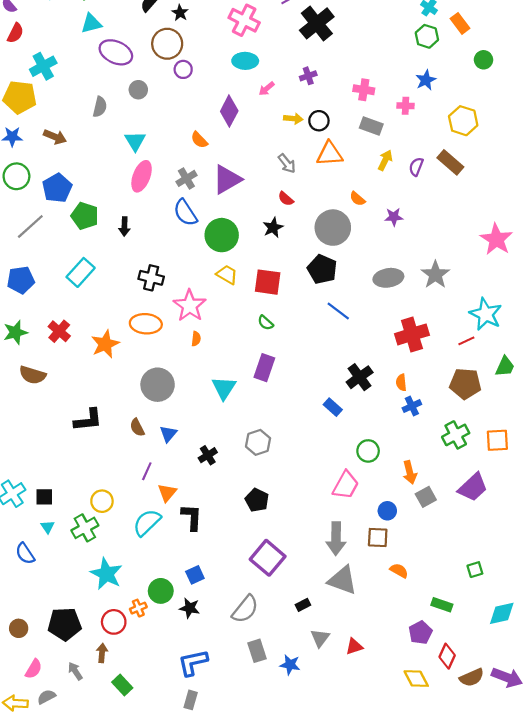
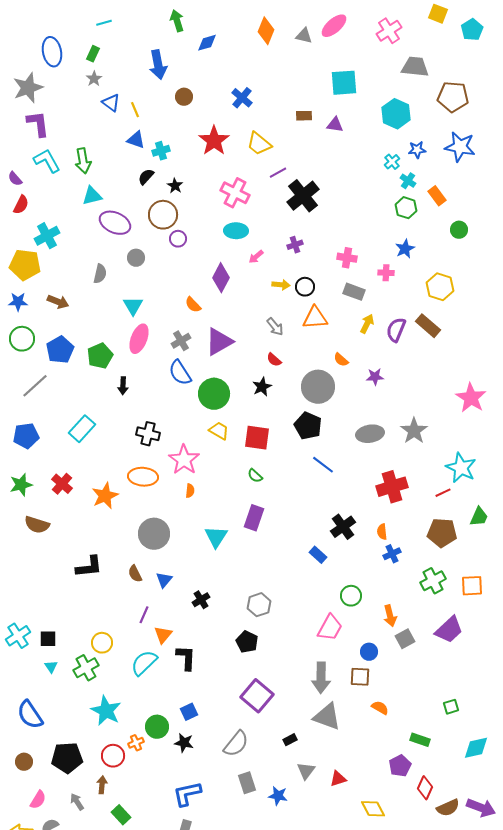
purple semicircle: (416, 167) -> (396, 330), size x1.4
green pentagon: (85, 216) -> (100, 356), moved, turned 30
gray hexagon: (258, 442) -> (259, 605), moved
blue semicircle: (25, 554) -> (30, 715), moved, size x1.4
yellow diamond: (416, 679) -> (373, 809), moved

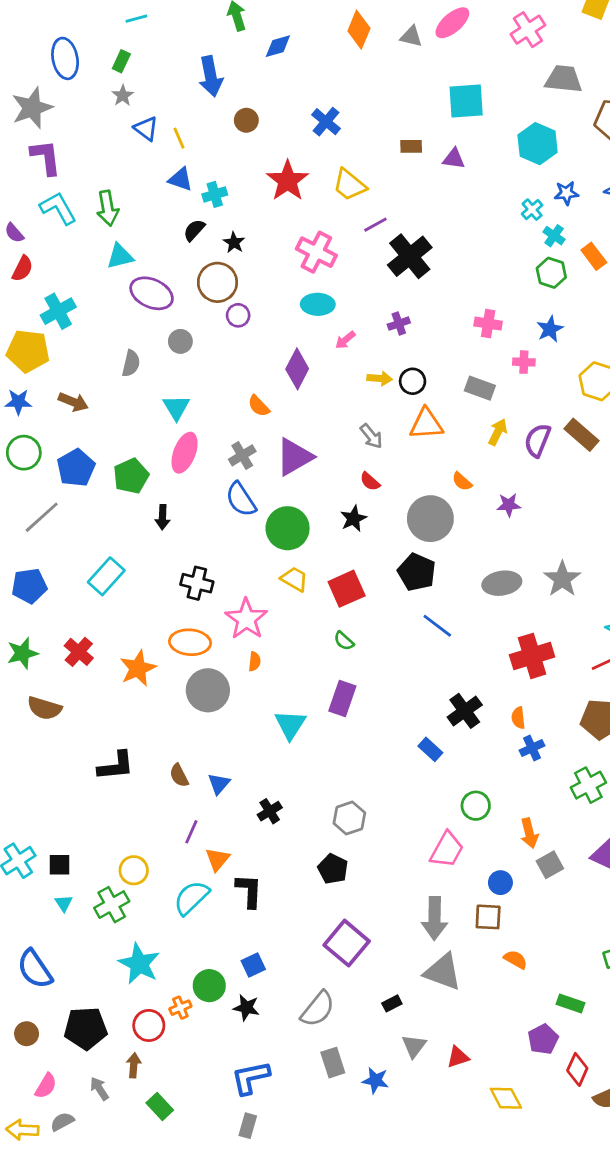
pink cross: (347, 258) -> (488, 324), moved
red square: (257, 438) -> (347, 589), turned -32
gray circle: (154, 534) -> (208, 690), moved

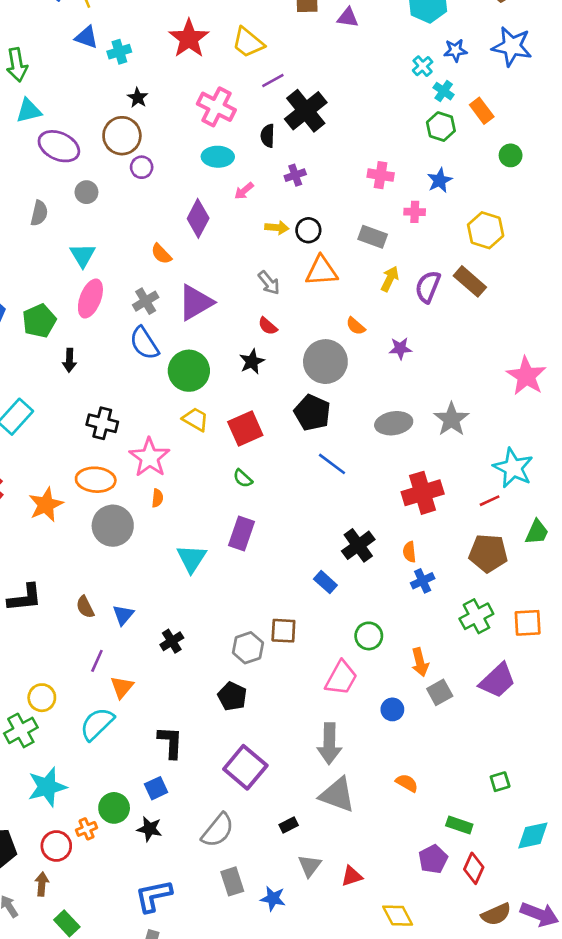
black semicircle: (194, 230) -> (268, 136), moved, turned -40
black L-shape: (249, 891) -> (171, 742), moved
brown square: (488, 917) -> (283, 631), moved
cyan star: (139, 964) -> (47, 787), turned 30
red diamond: (577, 1069) -> (474, 868), moved

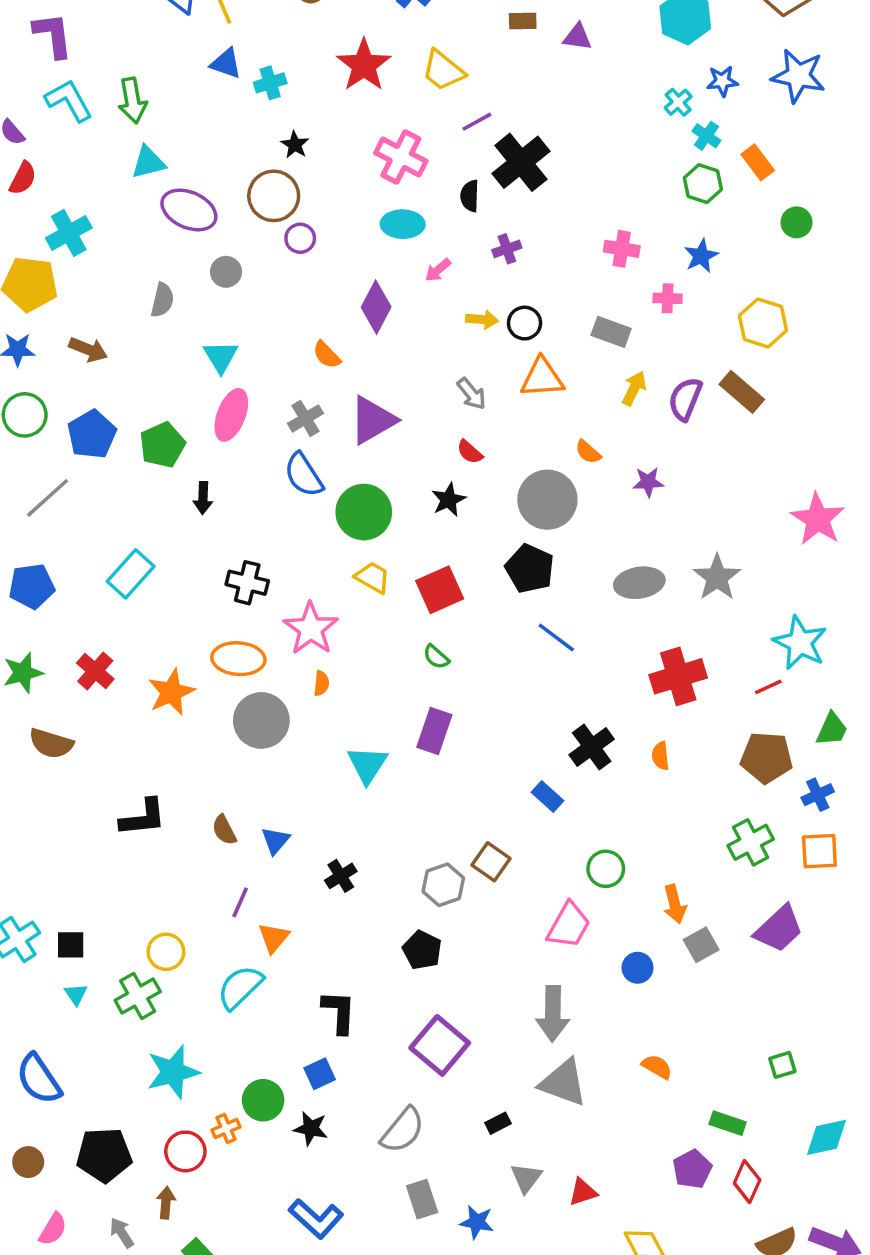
blue cross: (423, 581) -> (818, 795), moved
brown square: (283, 631) -> (491, 862), turned 32
blue L-shape: (153, 896) -> (316, 1219), turned -126

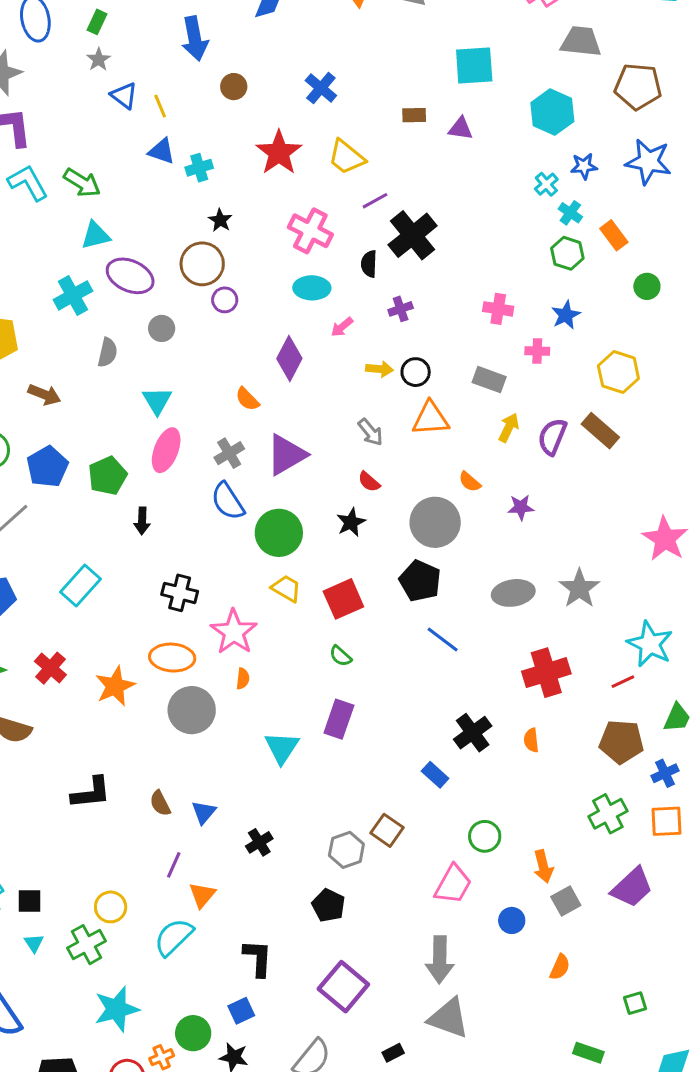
green arrow: (132, 100) -> (82, 183), turned -48
cyan cross: (69, 233) -> (73, 295), moved
orange semicircle: (657, 1067) -> (560, 967), moved, turned 84

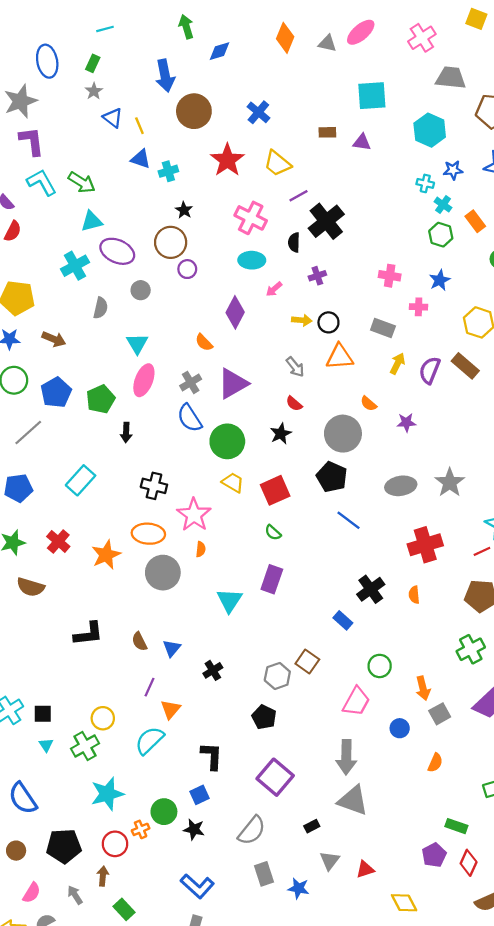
brown circle: (234, 87) -> (194, 111), size x1.8
cyan cross: (546, 184) -> (425, 183), turned -36

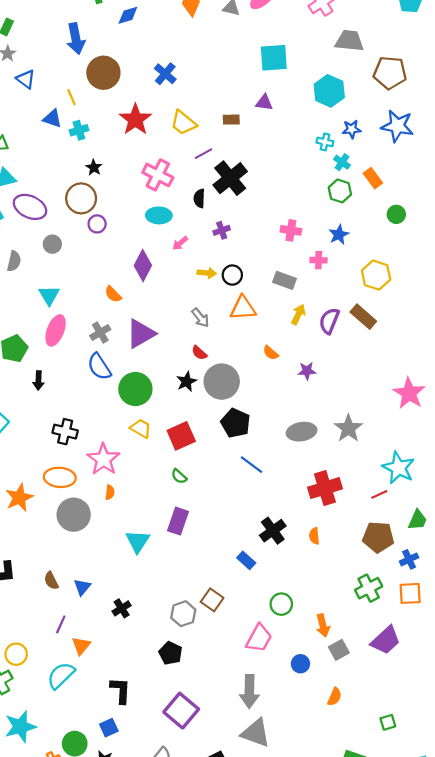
yellow line: (139, 126) -> (72, 97), moved
brown rectangle: (327, 132) -> (231, 120), moved
gray circle: (343, 434) -> (222, 382), moved

